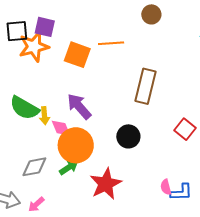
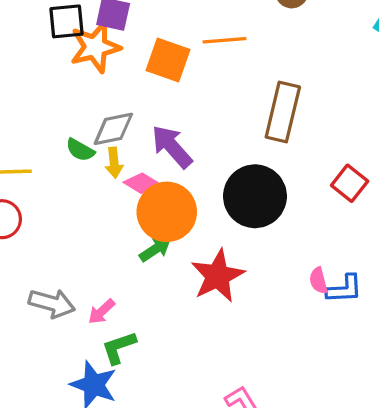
green semicircle: (24, 108) -> (80, 150), size x0.6
pink diamond: (61, 128) -> (142, 183), turned -35
black circle: (128, 136) -> (255, 196), size x1.6
gray diamond: (34, 167) -> (113, 129), moved

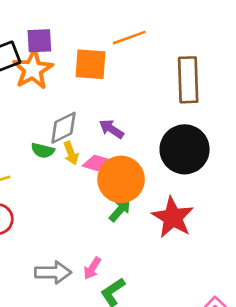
purple arrow: (172, 147) -> (111, 129), size x0.7

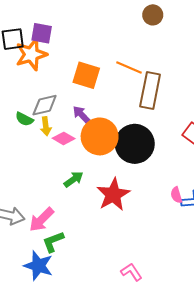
orange line: (129, 38) -> (129, 68), moved, turned 30
orange square: (90, 64) -> (86, 75), moved
orange circle: (121, 179) -> (100, 136), moved
pink arrow: (92, 268) -> (41, 220), size x1.5

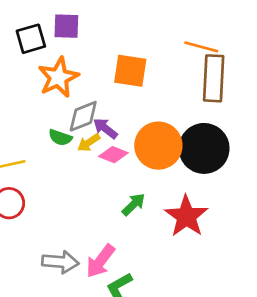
orange star: (31, 54) -> (58, 77), moved
orange line: (129, 68) -> (201, 47), moved
purple arrow: (82, 115) -> (105, 128), moved
yellow arrow: (46, 126) -> (89, 143), turned 72

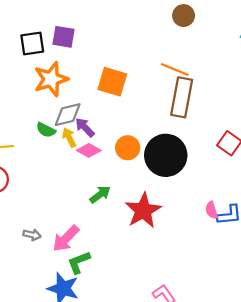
yellow arrow: (89, 143) -> (69, 137), turned 90
orange circle: (158, 146) -> (128, 148), size x0.6
gray arrow: (60, 262) -> (32, 235), size x0.6

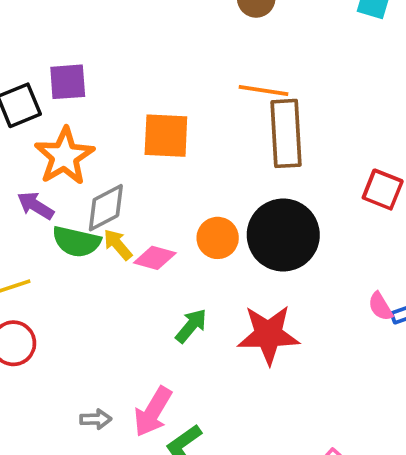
purple arrow: (85, 127) -> (36, 206), moved
green semicircle: (46, 130) -> (76, 242), size x1.4
red star: (143, 210) -> (268, 335), turned -30

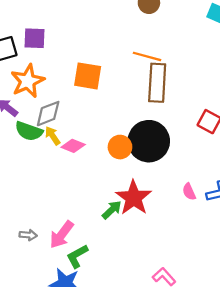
orange circle: (218, 238) -> (120, 147), moved
pink semicircle: (380, 306) -> (189, 192), moved
green arrow: (191, 326) -> (112, 210), moved
red star: (268, 335) -> (134, 198), turned 30

